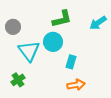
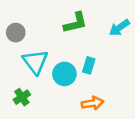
cyan circle: (53, 42) -> (64, 74), moved
cyan rectangle: (71, 62) -> (89, 65), moved

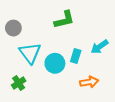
cyan arrow: (119, 28) -> (100, 47), moved
orange arrow: (92, 103) -> (89, 82), moved

